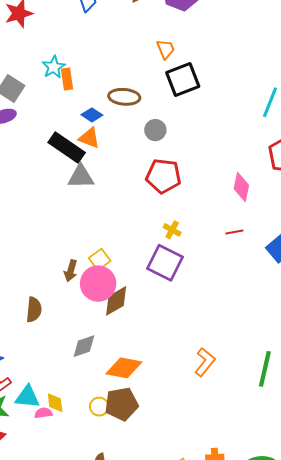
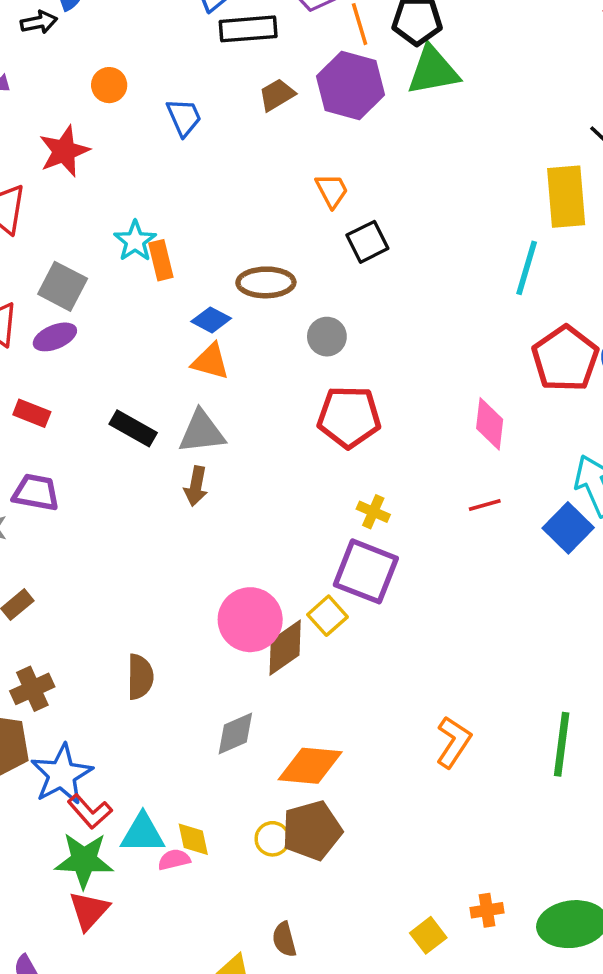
black square: (183, 79) -> (367, 242), size x0.7
black rectangle: (67, 148) -> (133, 428), moved, size x0.7
yellow square: (100, 259) -> (327, 616), moved
brown arrow: (71, 271) -> (196, 486), moved

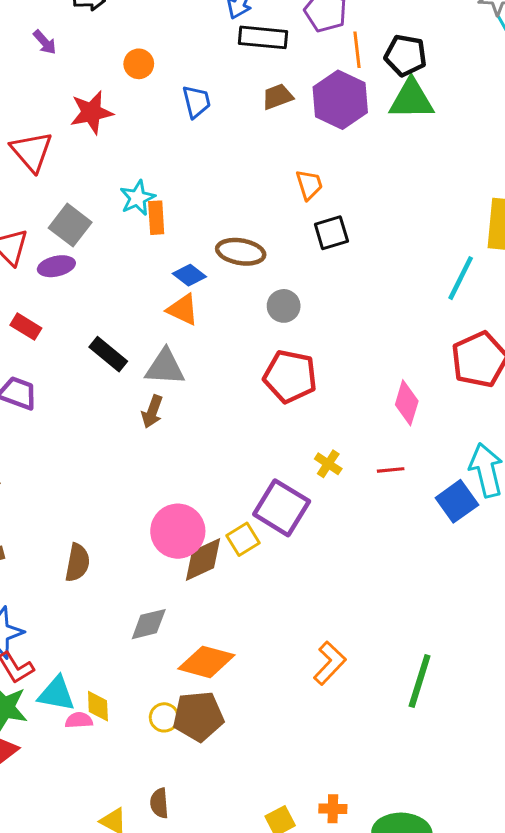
yellow cross: (373, 512) -> (328, 464), moved

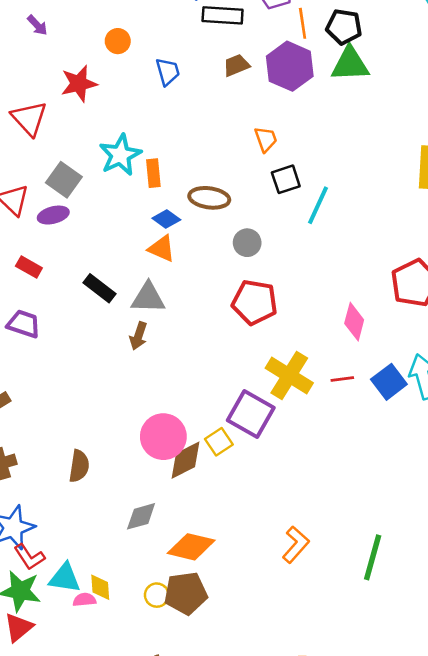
cyan star: (137, 198) -> (120, 155), size x1.4
orange rectangle: (156, 218) -> (153, 173), moved
cyan line: (461, 278) -> (318, 205), moved
yellow cross: (328, 464) -> (289, 375), size x2.0
blue square: (457, 501) -> (389, 382), moved

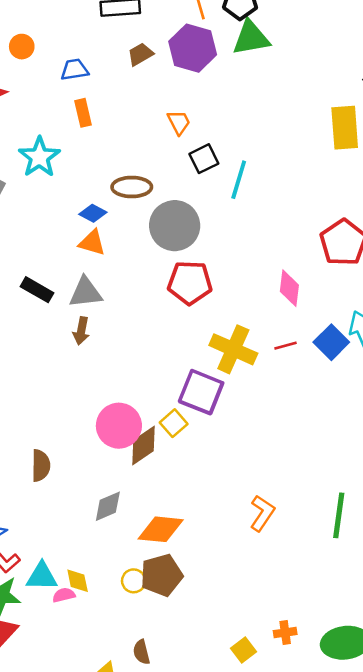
blue trapezoid: (168, 72) -> (74, 70), turned -76
orange rectangle: (153, 173) -> (83, 113), moved
gray circle: (247, 243) -> (175, 226), size x1.8

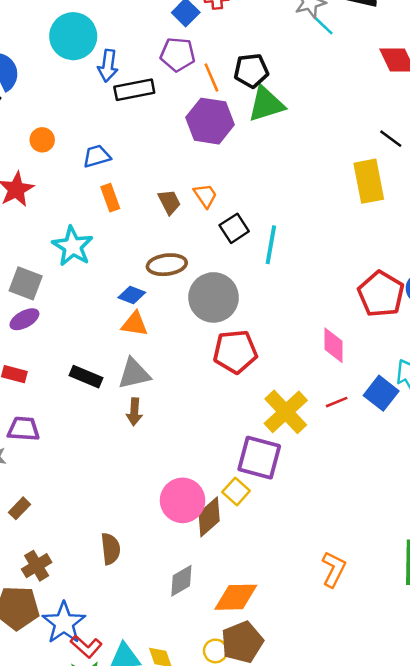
brown trapezoid: (140, 54) -> (169, 202), moved, turned 100
yellow cross: (233, 349) -> (286, 412), turned 30

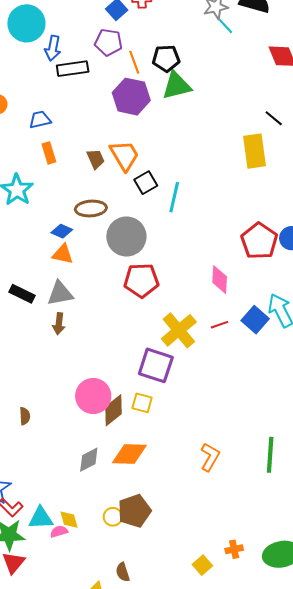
orange trapezoid: (205, 196) -> (124, 155), size x1.6
yellow square: (236, 491) -> (142, 403), moved, turned -30
brown semicircle: (111, 549) -> (25, 416), moved, size x0.7
orange diamond: (236, 597) -> (129, 454), moved

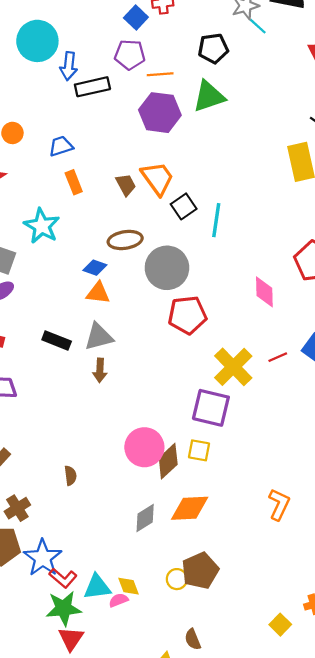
black pentagon: (166, 58) -> (213, 48), moved
orange line: (134, 62) -> (160, 74), turned -70
pink diamond: (220, 280) -> (264, 292), moved

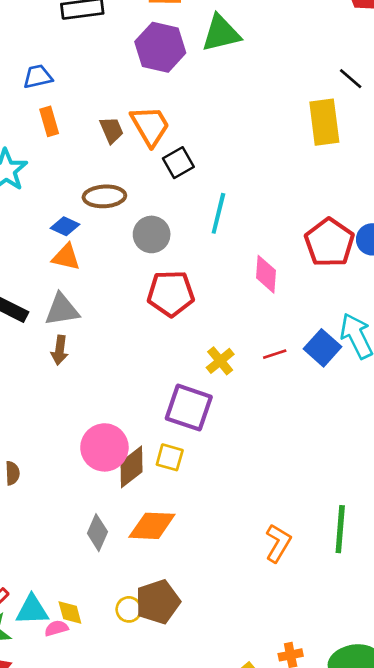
cyan line: (216, 220) -> (218, 213), moved
gray circle: (167, 268) -> (152, 234), size x0.7
yellow cross: (233, 367) -> (220, 361), size x0.6
orange L-shape: (279, 504) -> (278, 543), moved
gray diamond: (145, 518) -> (97, 533), turned -40

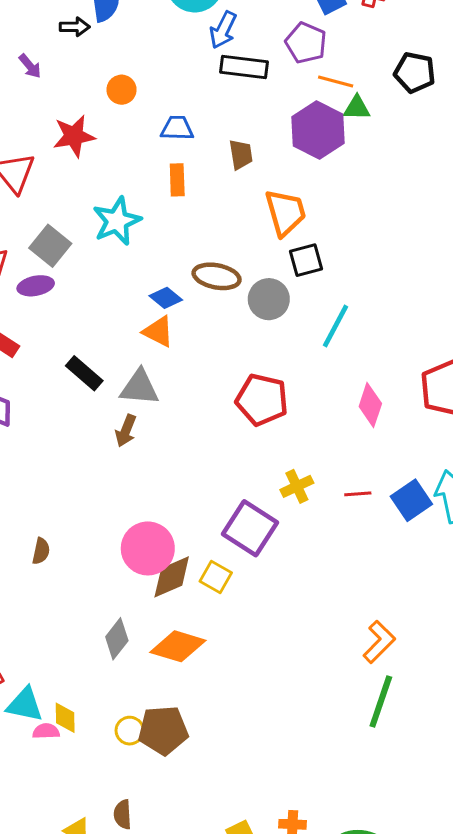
green triangle: (221, 33) -> (357, 108), moved, size x0.6
brown trapezoid: (111, 130) -> (241, 155), moved
gray circle: (152, 234) -> (269, 299), moved
orange L-shape: (278, 543) -> (379, 642), moved

